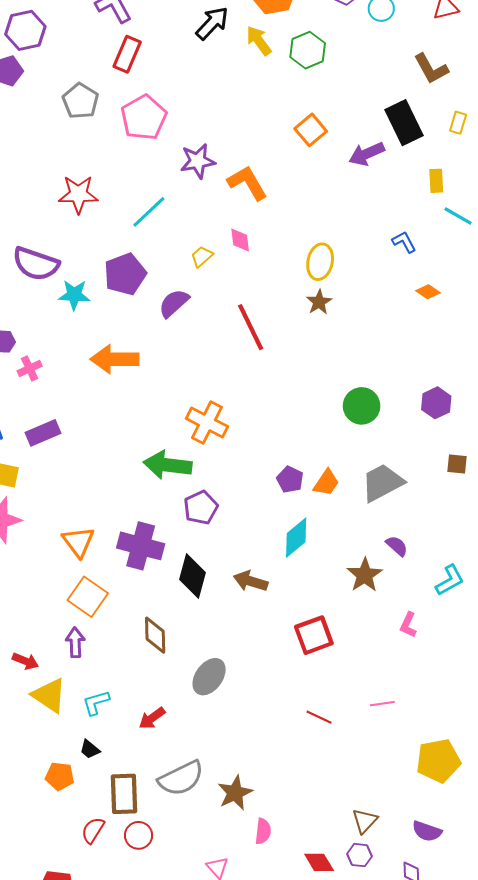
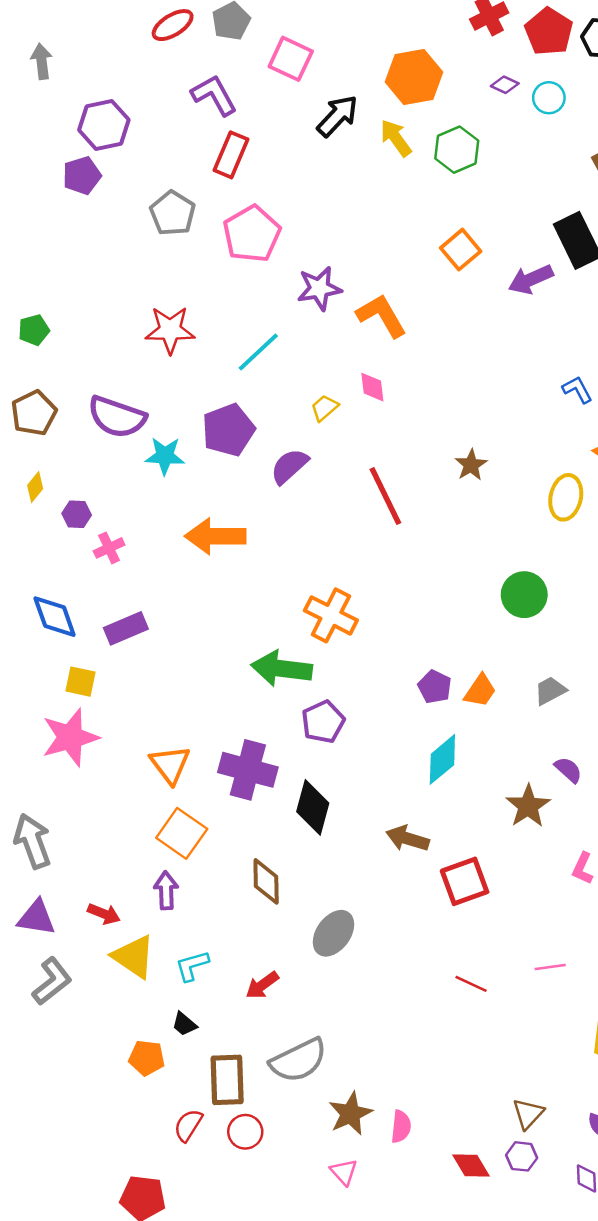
yellow ellipse: (320, 262) -> (566, 497), moved
gray trapezoid: (382, 483) -> (550, 691), size x0.6
brown arrow: (251, 581) -> (407, 839), moved
brown star: (235, 793) -> (350, 1114), moved

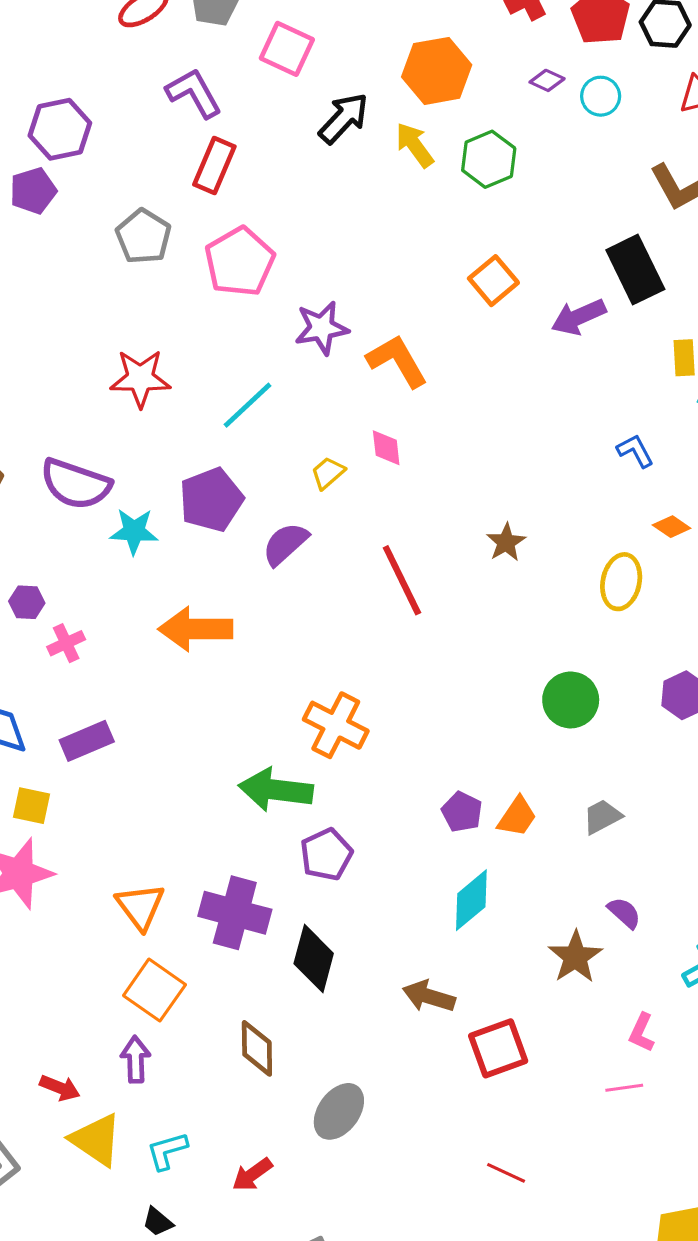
pink line: (550, 967) -> (624, 1088), moved

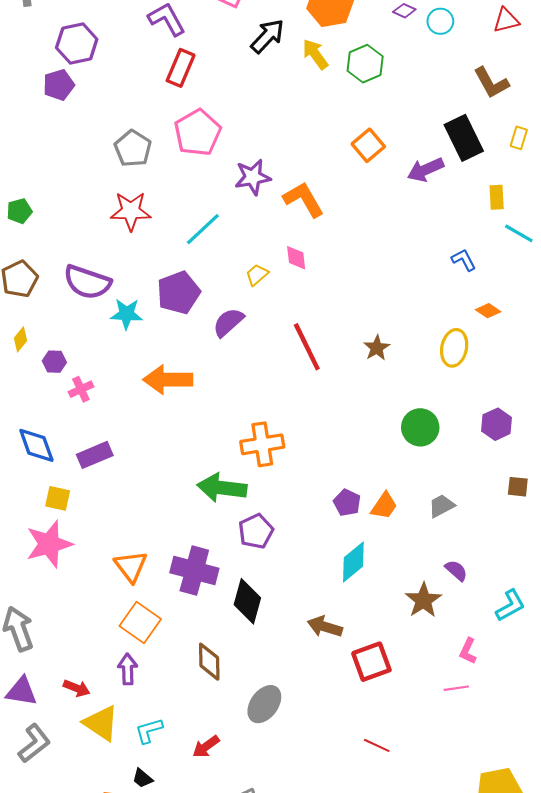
gray pentagon: (143, 236) -> (133, 148), moved
brown star: (506, 542) -> (377, 348), moved
orange cross: (336, 725) -> (262, 444), turned -36

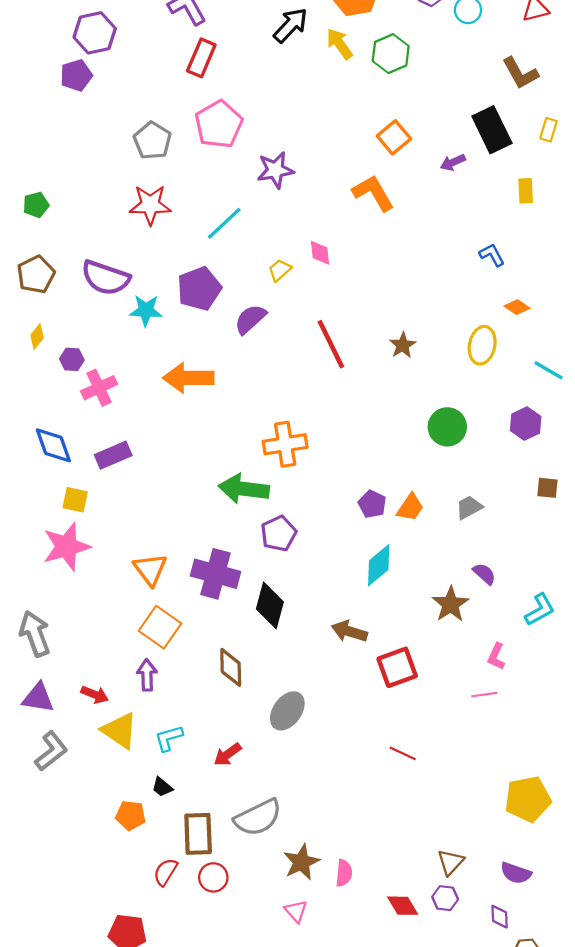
purple arrow: (426, 170) -> (453, 162), size x0.7
orange L-shape: (304, 199) -> (373, 193), moved
cyan line: (519, 233) -> (549, 370), moved
pink cross: (81, 389) -> (99, 388), size x1.4

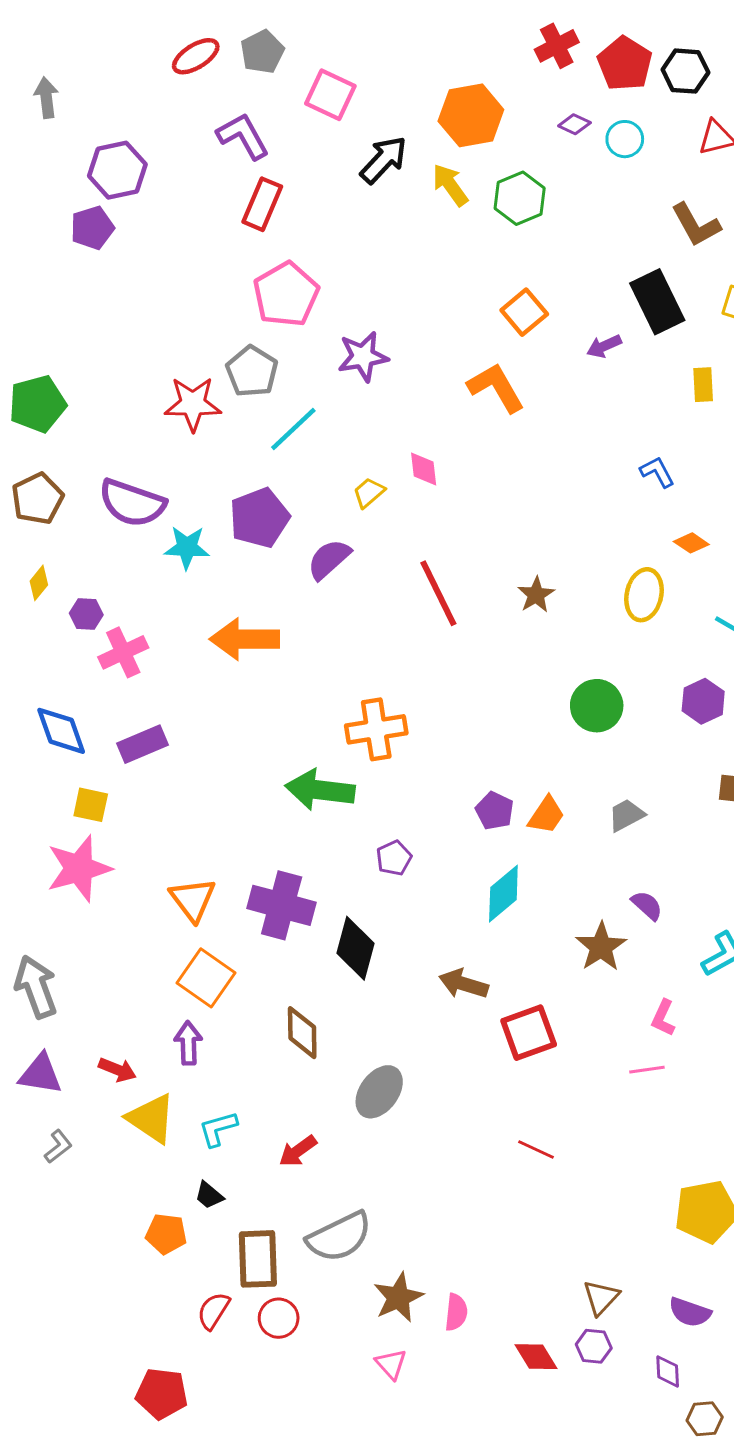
gray pentagon: (152, 141) -> (252, 371), moved
green pentagon: (36, 205) -> (37, 404), size x1.6
purple pentagon: (279, 533) -> (394, 858), moved, size x0.7
gray L-shape: (51, 751) -> (58, 1147), size x0.6

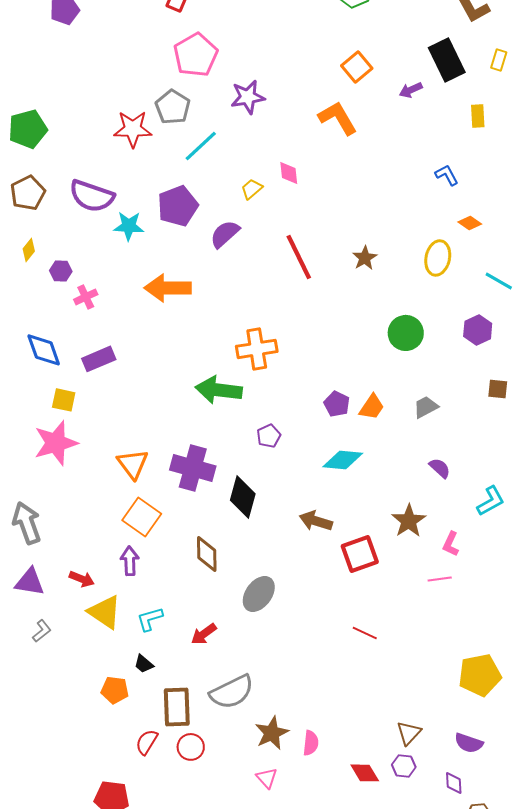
pink cross: (123, 652) -> (86, 297), size x0.7
cyan diamond: (503, 894) -> (343, 460), turned 45
brown star: (601, 947) -> (409, 521), moved

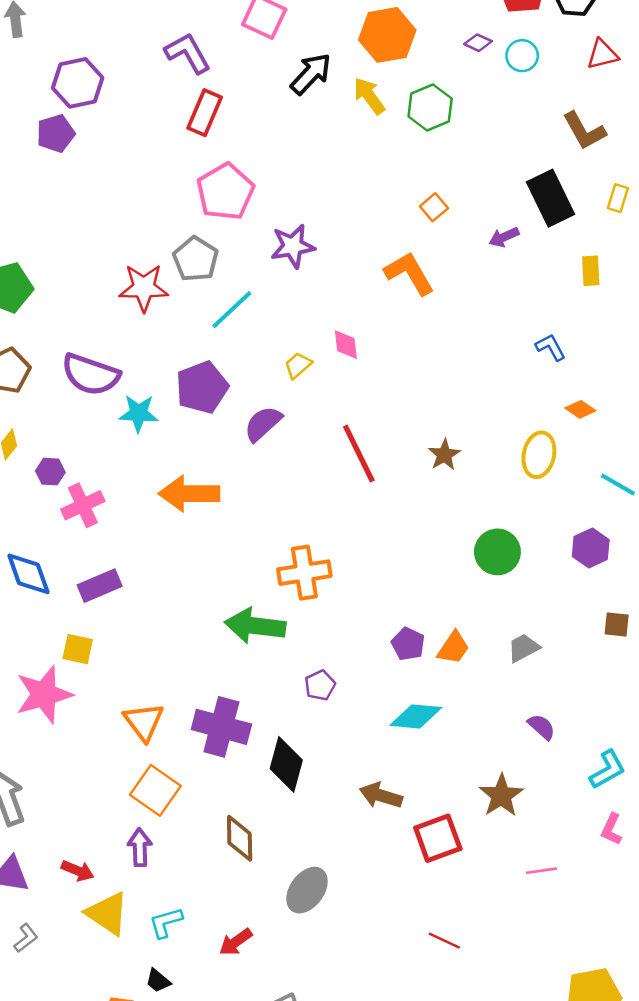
orange square: (357, 67) -> (434, 207), size x0.7
pink cross: (86, 297) -> (83, 505), size x1.4
yellow square: (64, 400) -> (78, 649), moved
pink L-shape: (451, 544) -> (611, 829), moved

